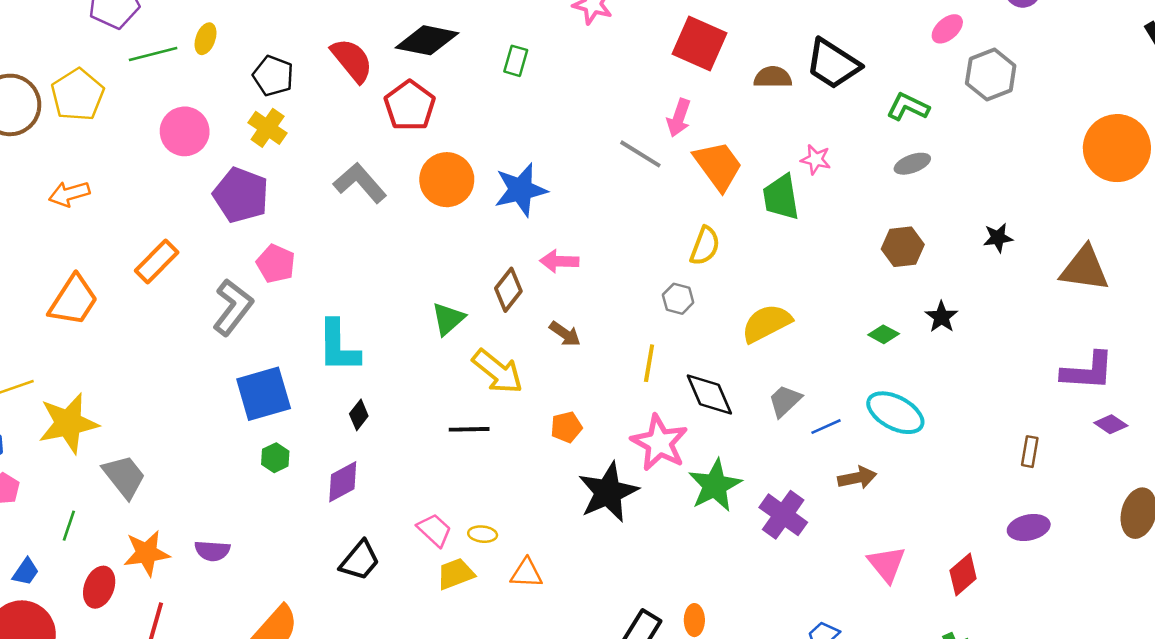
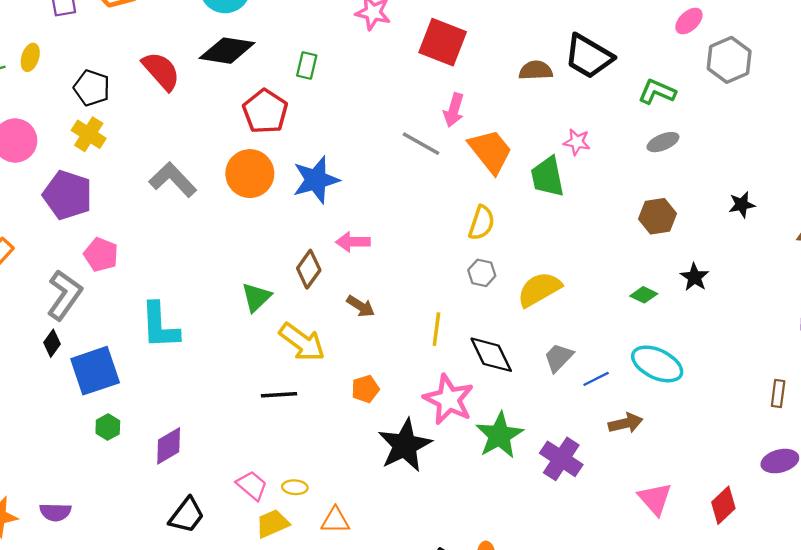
red square: (700, 43) -> (443, 42), moved
red pentagon: (410, 106) -> (265, 111), moved
gray hexagon: (678, 299) -> (482, 273), moved
black diamond: (359, 415) -> (52, 343), moved

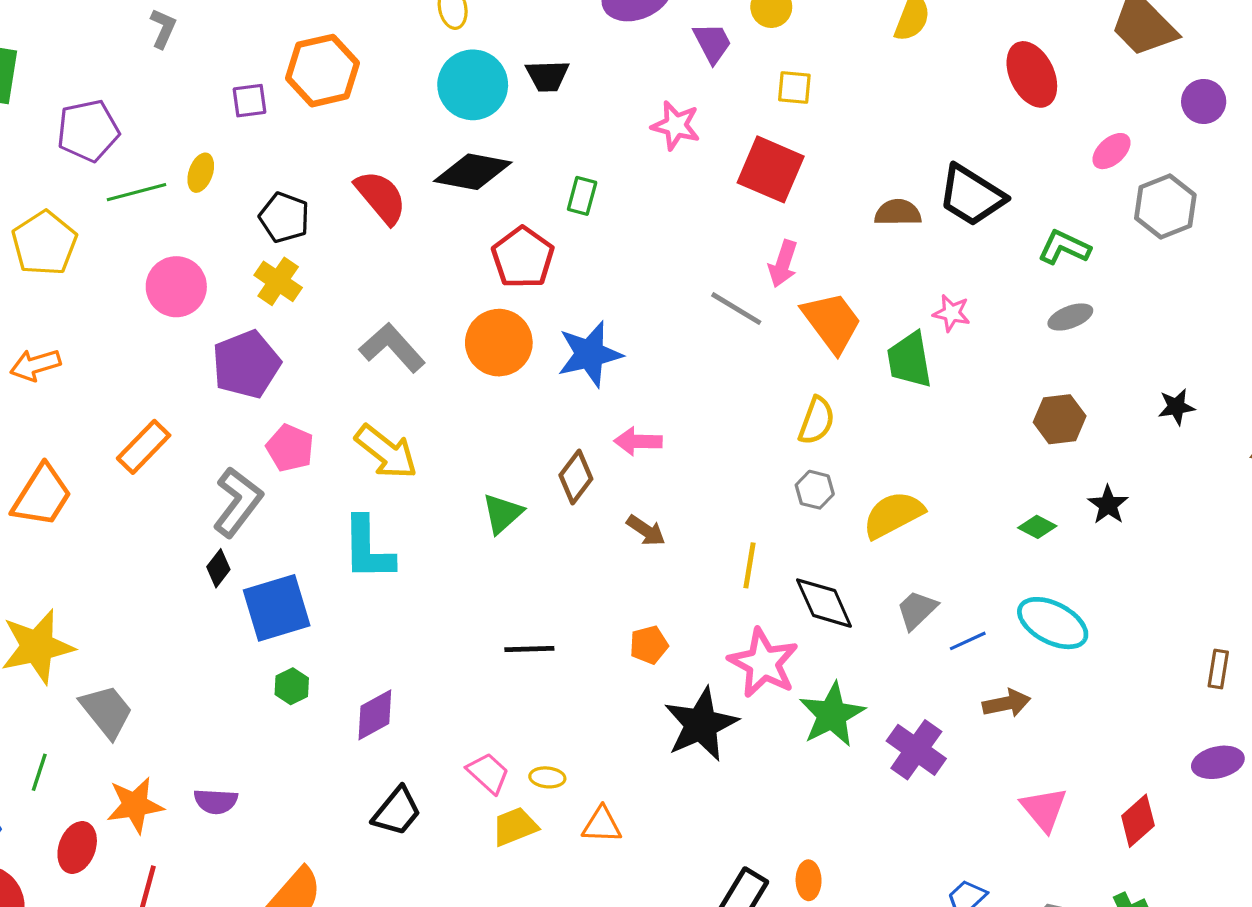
purple pentagon: (67, 195) -> (246, 364), turned 30
yellow arrow: (302, 342) -> (386, 452), moved

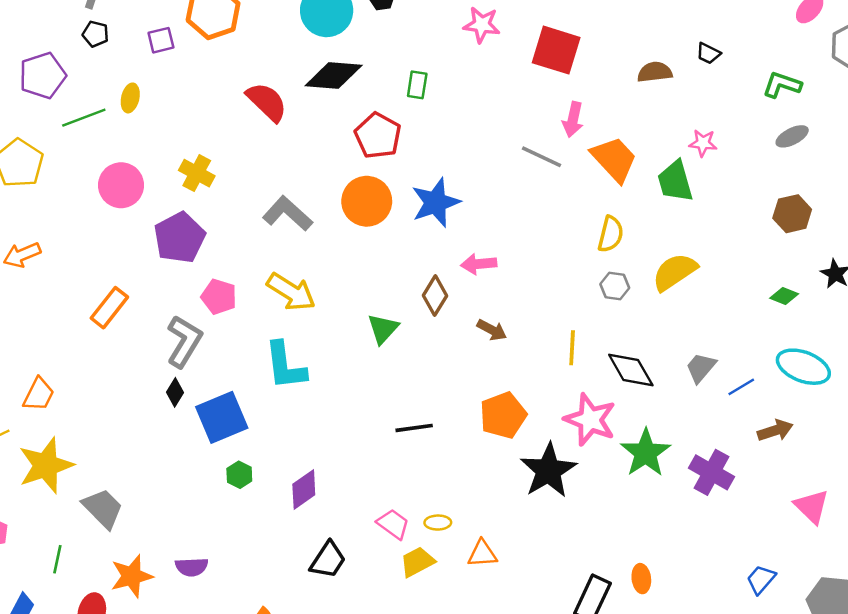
black trapezoid: (971, 195) -> (708, 53), size x0.5
black pentagon: (284, 217) -> (96, 34), moved, size x0.7
orange trapezoid: (42, 496) -> (39, 394), moved, size x0.7
yellow semicircle: (893, 515) -> (675, 272), moved
orange pentagon: (649, 645) -> (503, 415), size x1.6

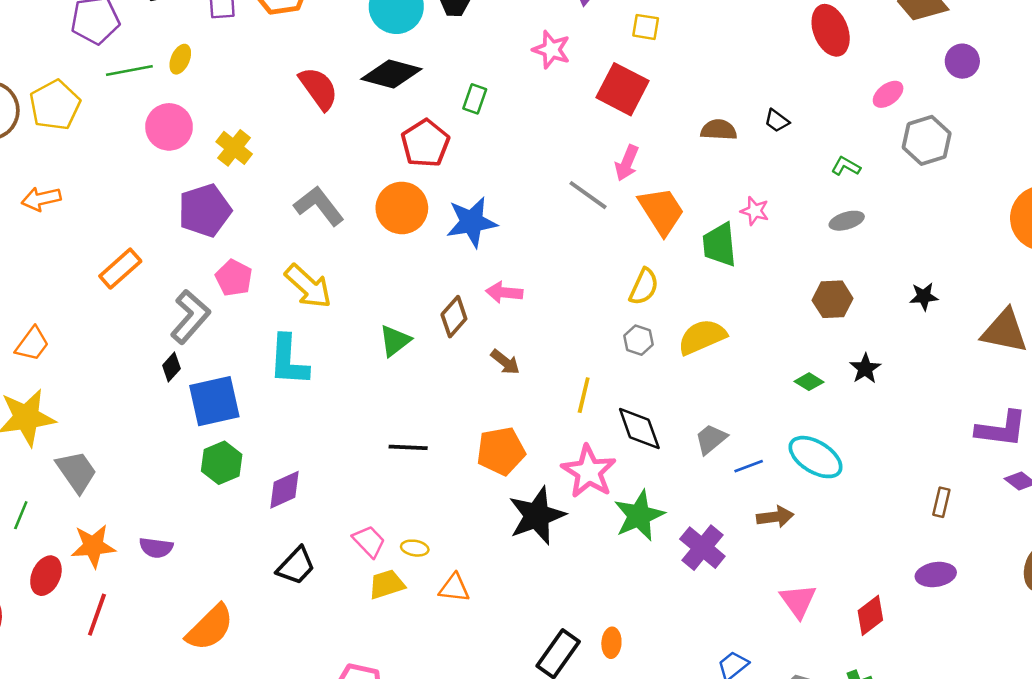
green L-shape: (782, 85) -> (846, 166), size x0.7
pink circle: (121, 185) -> (169, 127), moved
green hexagon: (239, 475) -> (222, 463), size x1.5

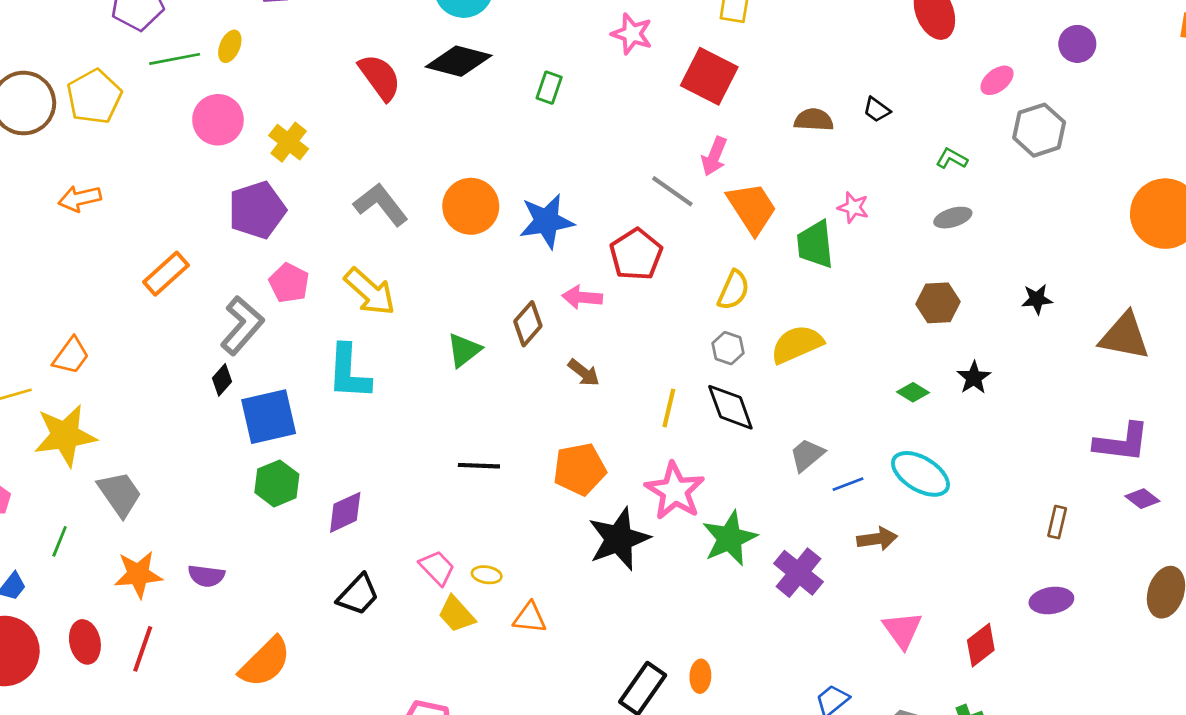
red pentagon: (425, 143) -> (636, 254), moved
black diamond: (639, 429) -> (730, 407), moved
red ellipse: (46, 576) -> (85, 642), moved, turned -36
yellow trapezoid: (387, 584) -> (456, 614), turned -114

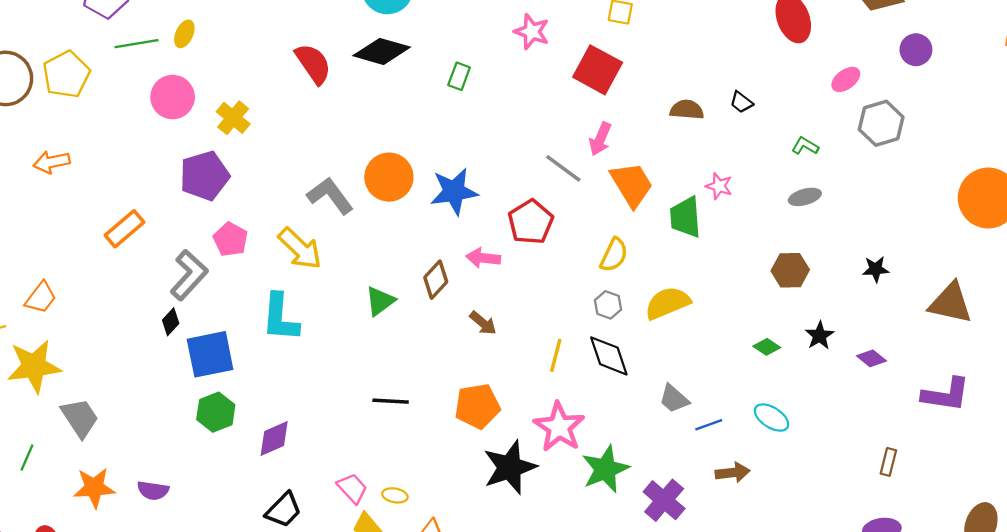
gray L-shape: (381, 204) -> (330, 196), moved
gray trapezoid: (807, 455) -> (674, 399), turned -100
cyan ellipse: (920, 474) -> (771, 418), size x0.7
purple diamond: (1142, 499) -> (871, 358), moved

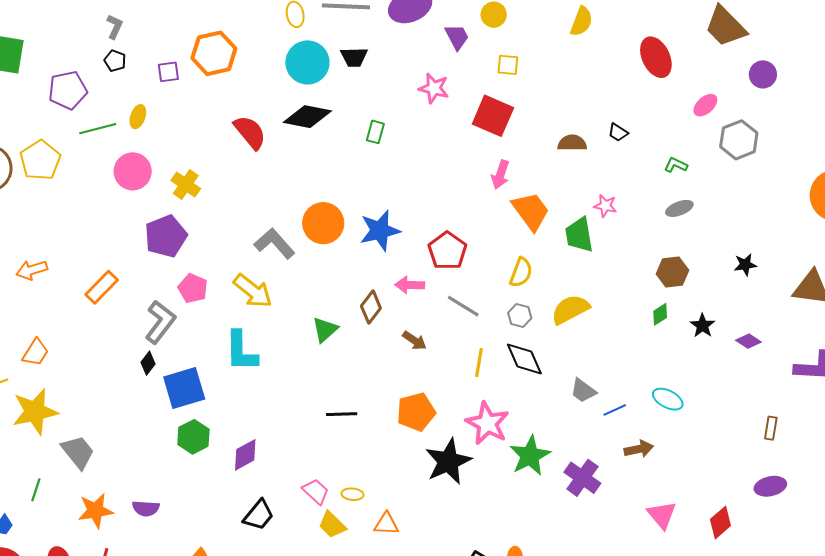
orange arrow: (52, 162) -> (32, 270), moved
gray line: (563, 168) -> (463, 306), moved
green diamond: (767, 347) -> (660, 314), moved, turned -60

